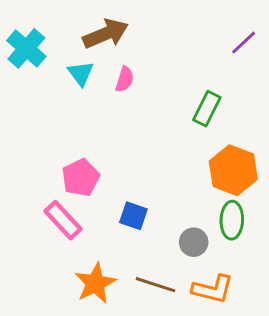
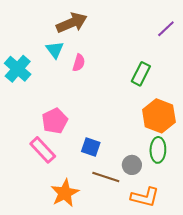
cyan cross: (26, 48) -> (18, 69), moved
pink semicircle: (125, 79) -> (79, 63), moved
brown line: (156, 285) -> (106, 177), moved

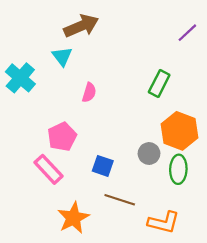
pink semicircle: (79, 63) -> (89, 93), moved
gray circle: (132, 165) -> (149, 154), moved

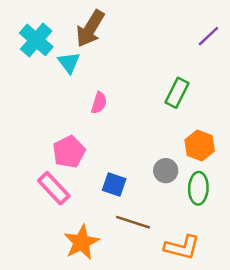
brown arrow: (81, 26) -> (90, 29), turned 144
cyan cross: (20, 78) -> (36, 40), moved
orange hexagon: (179, 131) -> (200, 145), size x0.7

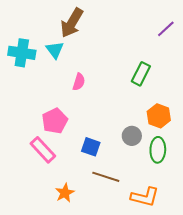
cyan cross: (36, 40) -> (22, 53), moved, turned -32
orange star: (81, 242) -> (65, 193), size x0.7

